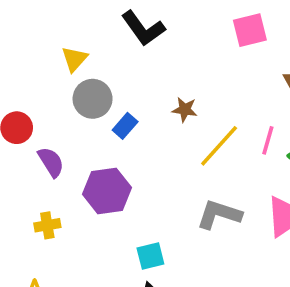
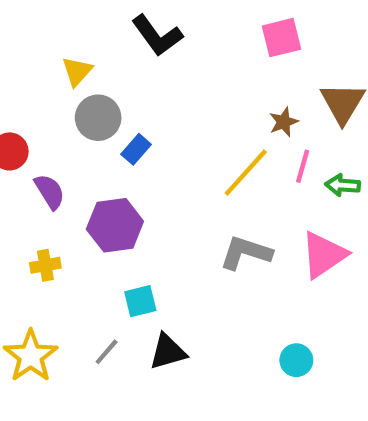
brown star: (185, 110) -> (284, 122), moved, turned -30
cyan square: (150, 256) -> (140, 301), moved

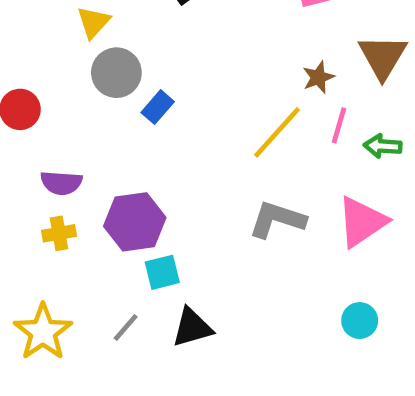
purple semicircle: (50, 192) -> (61, 183), moved, turned 126
purple hexagon: (115, 225) -> (135, 222), moved
cyan circle: (296, 360) -> (360, 321), moved

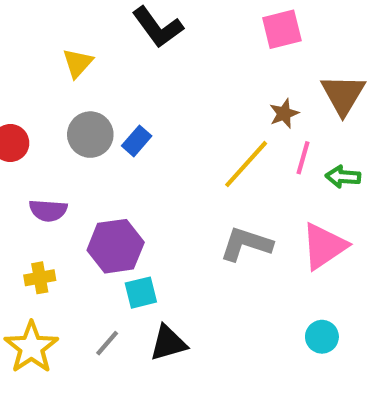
gray circle: (116, 73) -> (90, 135), moved
yellow cross: (59, 233) -> (40, 278), moved

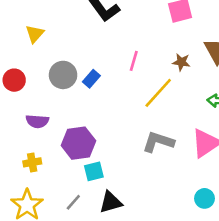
yellow triangle: (78, 63) -> (35, 34), moved
brown star: (284, 114) -> (181, 62), turned 30
pink line: (303, 158) -> (134, 61), moved

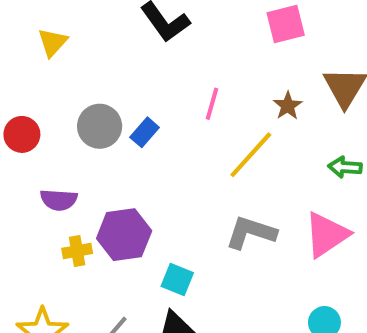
yellow triangle: (35, 34) -> (53, 42), moved
brown star: (181, 62) -> (288, 106), turned 30
yellow cross: (32, 162) -> (77, 251), moved
cyan square: (94, 171) -> (177, 280), moved, turned 36

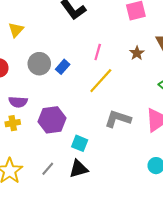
yellow triangle: (53, 42) -> (16, 30), moved
yellow line: (251, 155) -> (101, 81), moved
yellow cross: (77, 251) -> (13, 123), moved

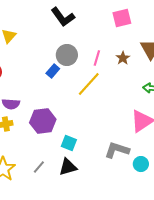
pink line: (98, 52) -> (97, 58), moved
gray circle: (39, 64) -> (67, 55), moved
gray L-shape: (118, 119) -> (117, 150), moved

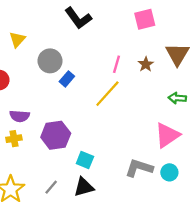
gray circle: (67, 55) -> (50, 61), moved
cyan circle: (141, 164) -> (169, 172), moved

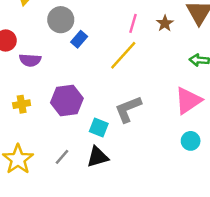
purple semicircle: (20, 116) -> (30, 60), moved
gray L-shape: (139, 168) -> (128, 109), moved, turned -40

